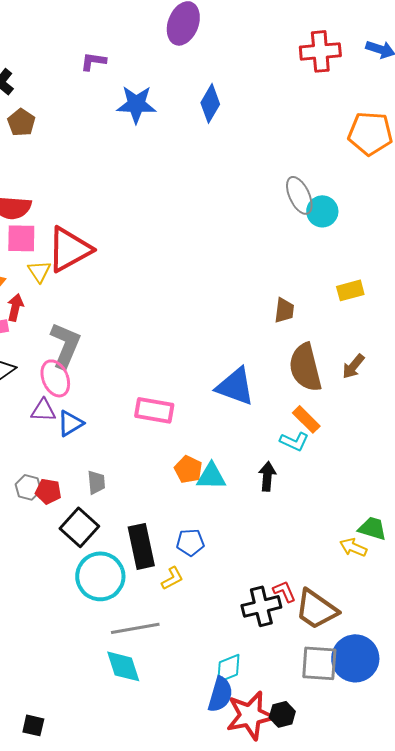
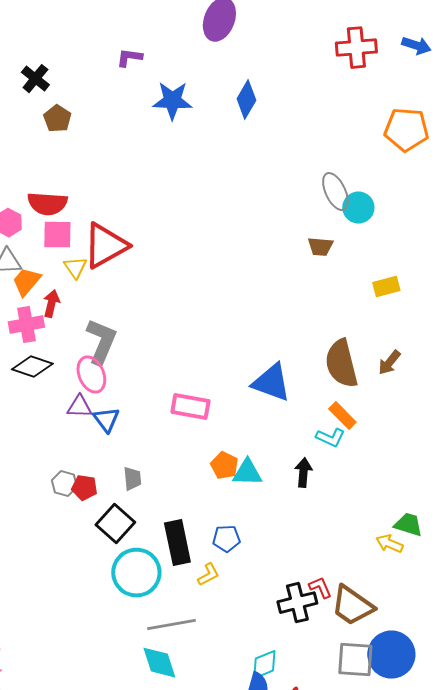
brown trapezoid: (284, 310) -> (320, 247), moved, turned 88
blue triangle: (70, 423) -> (106, 420), turned -36

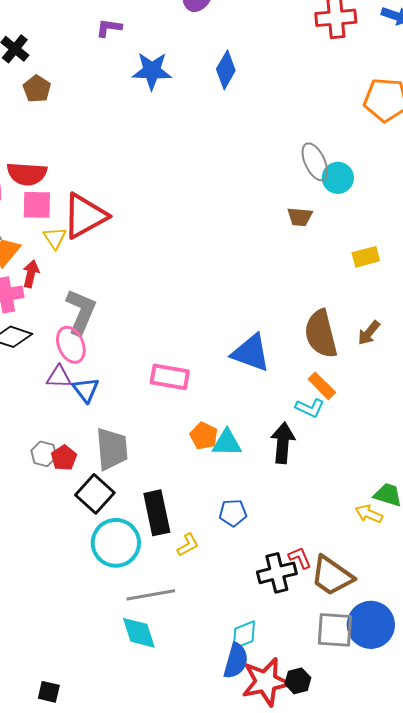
black arrow: (303, 473) -> (283, 443), size x1.4
gray trapezoid: (132, 479) -> (112, 449), size x1.8
red pentagon: (84, 488) -> (64, 458), turned 30
blue pentagon: (226, 539) -> (233, 513), moved

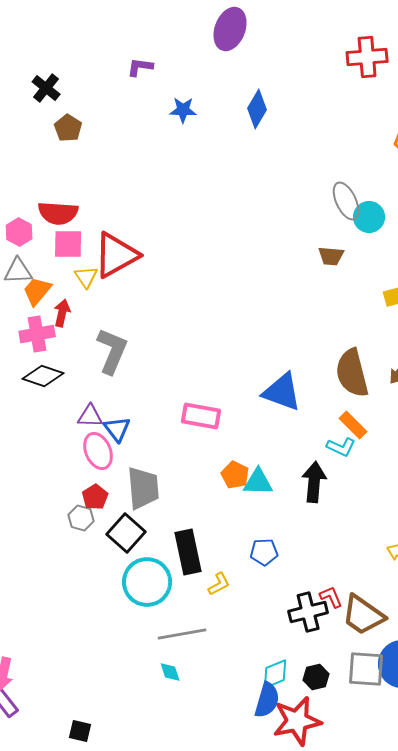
blue star: (152, 71) -> (183, 110), size x0.7
pink ellipse: (71, 345) -> (98, 451), moved
gray hexagon: (44, 454) -> (81, 518), moved
cyan diamond: (139, 633) -> (170, 672), size x0.6
black hexagon: (298, 681) -> (316, 677), moved

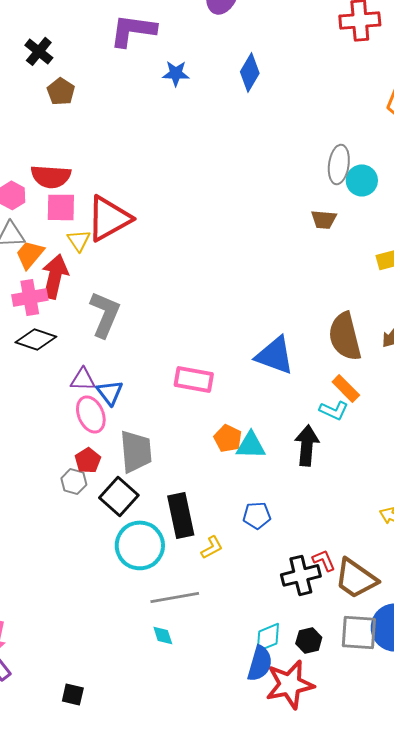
purple L-shape: (140, 67) -> (133, 30), size x1.8
gray ellipse: (346, 201) -> (339, 164), turned 33
red arrow: (62, 313) -> (55, 276), size x1.6

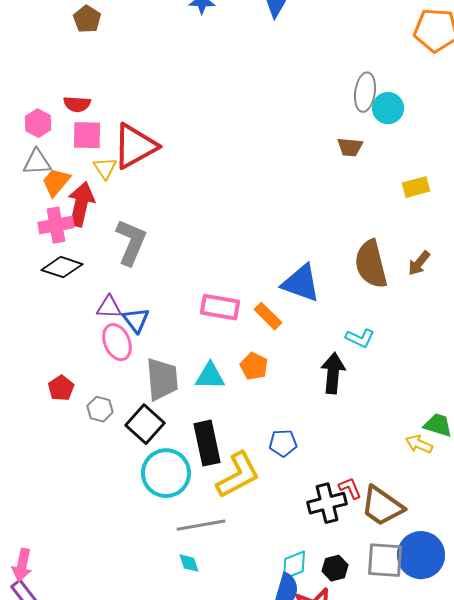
red semicircle: (51, 176) -> (77, 104), size x0.7
orange rectangle: (346, 388) -> (268, 316), moved
cyan triangle: (251, 445) -> (210, 376), moved
red pentagon: (88, 460) -> (61, 388), moved
yellow L-shape: (212, 547) -> (238, 475), size x2.0

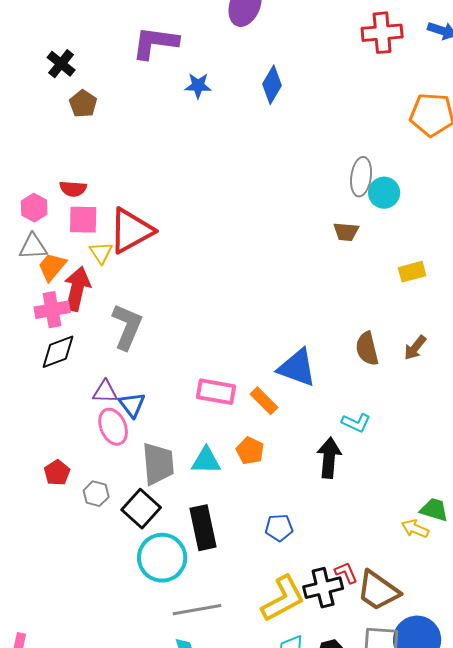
brown semicircle: (371, 264) -> (367, 349), size x0.7
black diamond: (62, 267) -> (58, 352), turned -39
yellow L-shape: (238, 475) -> (283, 599), moved

